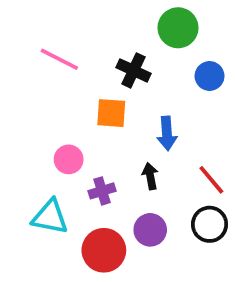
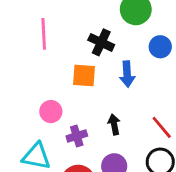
pink line: (59, 59) -> (44, 34), turned 60
blue arrow: (167, 133) -> (127, 74), moved

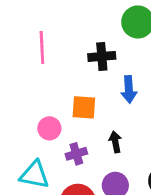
black cross: (101, 42) -> (102, 56), turned -30
orange square: (84, 76) -> (84, 107), moved

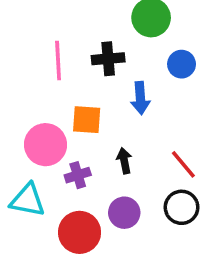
pink line: (42, 47) -> (58, 61), moved
pink circle: (49, 128) -> (45, 145), size x1.5

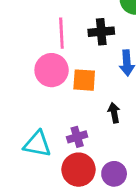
pink circle: (45, 145) -> (52, 70), moved
purple cross: (78, 175) -> (77, 137), moved
purple circle: (124, 213) -> (114, 174), moved

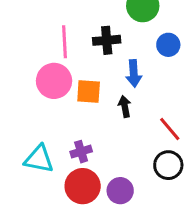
black arrow: (114, 113) -> (125, 106), moved

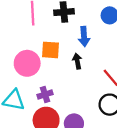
pink circle: (54, 81) -> (27, 63), moved

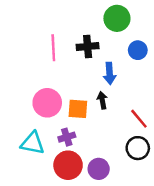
orange square: (51, 50) -> (78, 109), moved

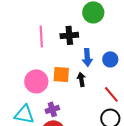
blue circle: (138, 50) -> (110, 59), moved
orange square: (78, 109) -> (61, 74), moved

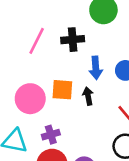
pink line: (41, 36) -> (37, 41), turned 30

